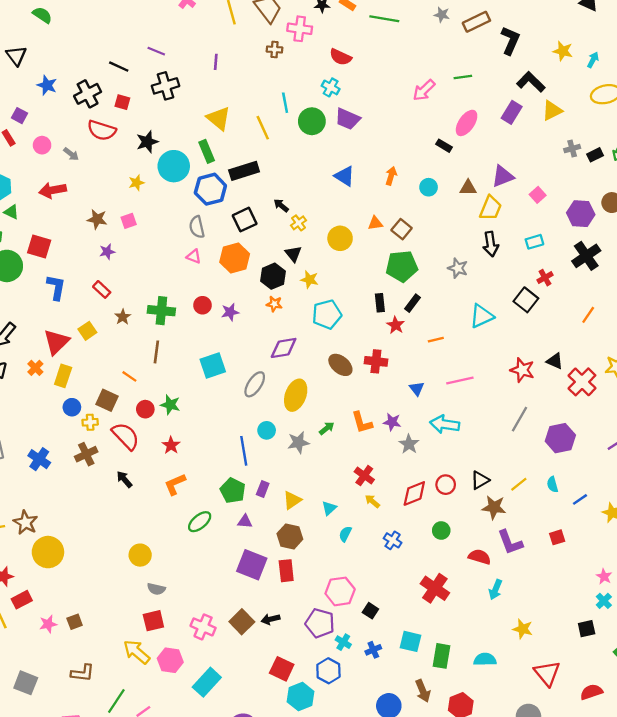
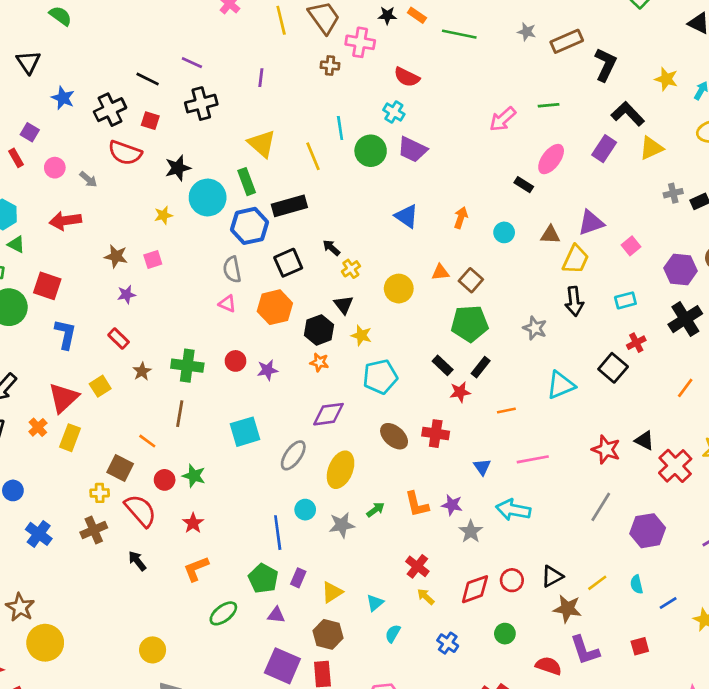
black rectangle: (380, 303) -> (443, 365), turned -42
red star: (396, 325) -> (460, 392), turned 30
blue circle: (72, 407) -> (13, 490), moved

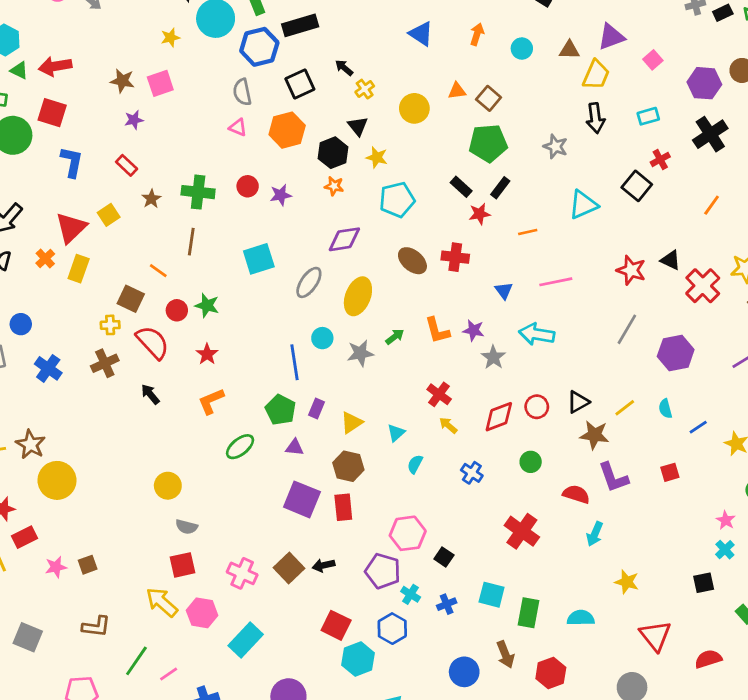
red arrow: (65, 221) -> (55, 66), moved
pink square: (153, 260) -> (160, 83), size x1.4

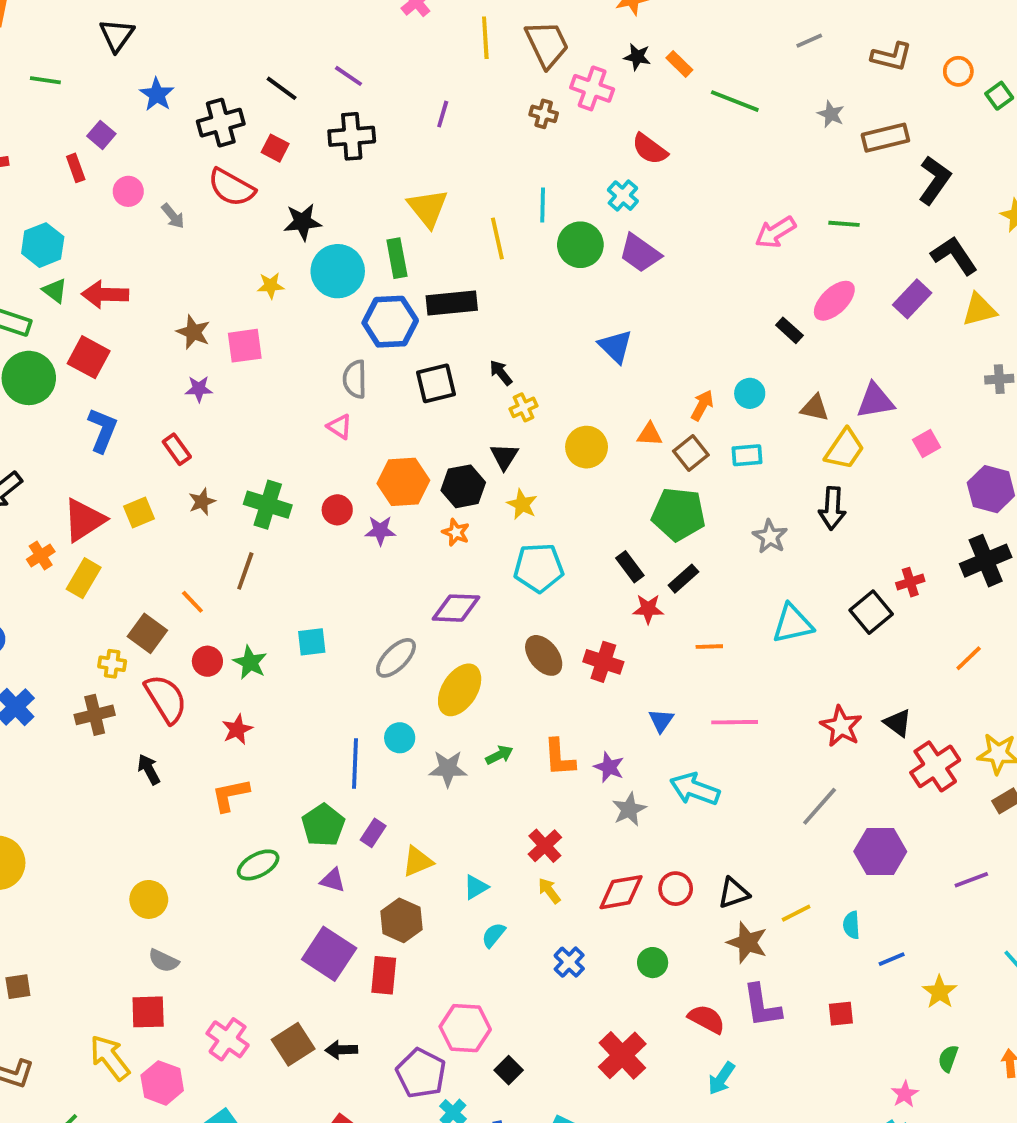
orange arrow: (477, 34) -> (702, 405), moved
cyan rectangle: (648, 116) -> (747, 455), moved
orange hexagon: (287, 130) -> (403, 482), moved
cyan square: (259, 259) -> (312, 642), moved, size x0.7

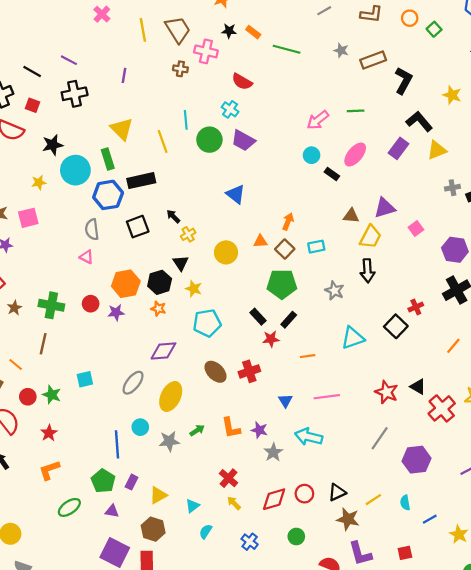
cyan circle: (750, 393) -> (312, 155), moved
red cross: (603, 662) -> (249, 371), turned -30

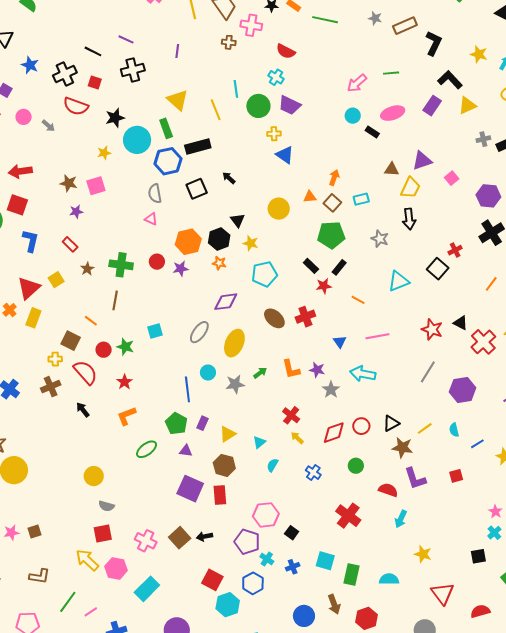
pink ellipse: (355, 155) -> (393, 113), turned 35
yellow cross: (188, 234) -> (274, 134), moved, turned 32
orange line: (308, 356) -> (358, 300), turned 40

